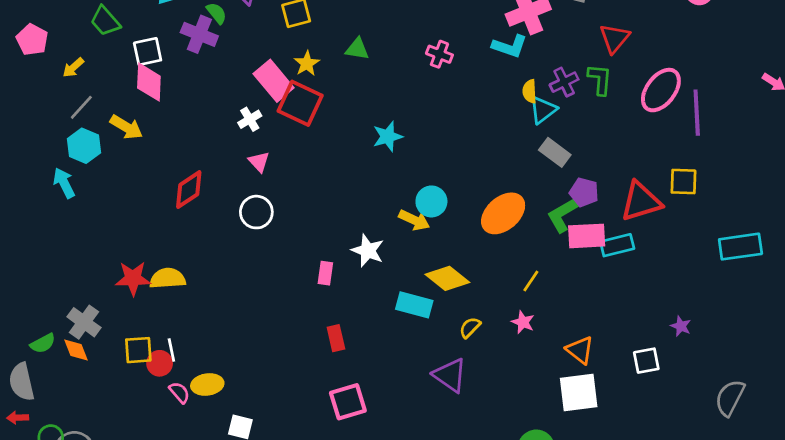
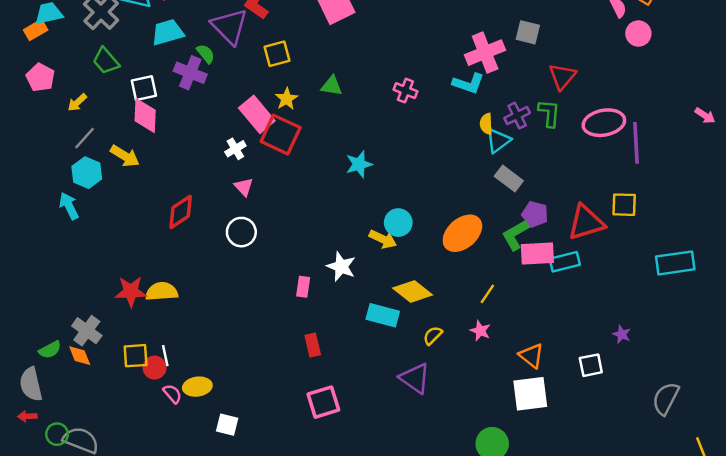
pink ellipse: (661, 90) -> (604, 123), turned 42

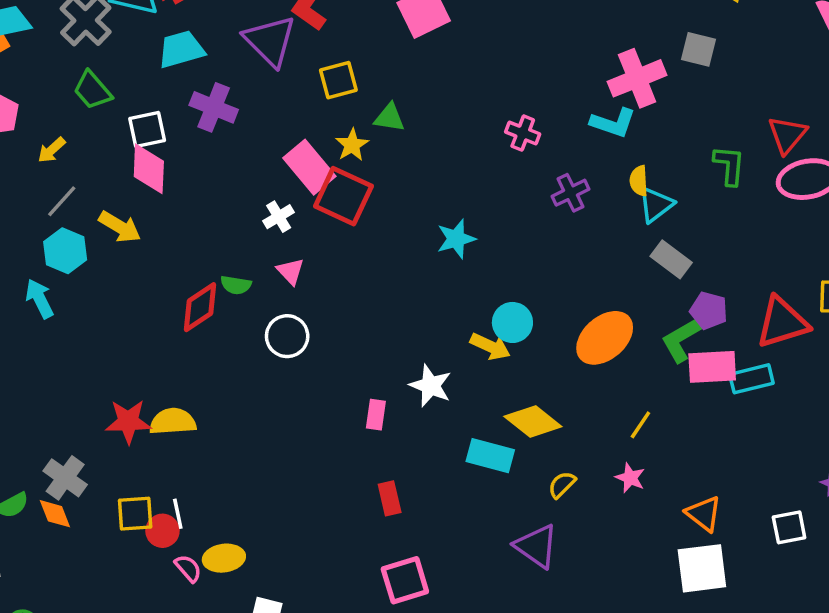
green semicircle: (206, 54) -> (236, 285), moved, turned 138
red triangle: (562, 76) -> (787, 135), moved
green triangle: (332, 86) -> (390, 118), moved
purple cross: (517, 116) -> (570, 193), moved

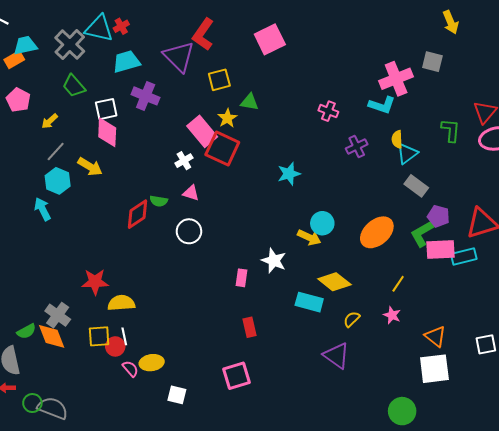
pink triangle: (291, 271) -> (191, 193), turned -30
yellow semicircle: (173, 421) -> (121, 303), moved
orange diamond: (55, 514) -> (52, 336), size x1.4
pink square: (405, 580) -> (236, 376), moved

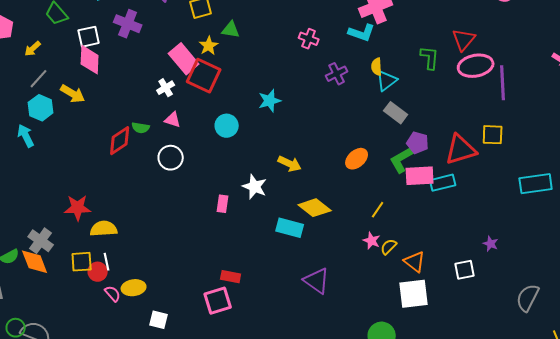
cyan circle: (322, 223) -> (227, 126), moved
orange ellipse: (377, 232) -> (357, 159), size x0.7
yellow semicircle: (352, 319) -> (389, 247), moved
red rectangle: (250, 327) -> (231, 277), moved, turned -66

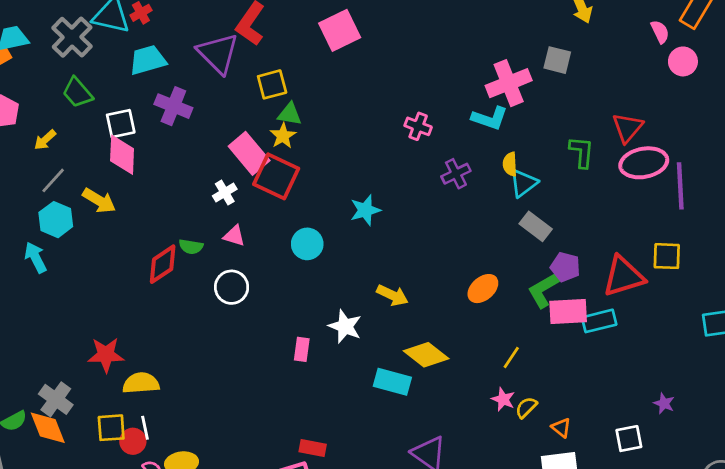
green triangle: (231, 30) -> (290, 114), moved
orange triangle: (415, 262) -> (561, 428), size x0.7

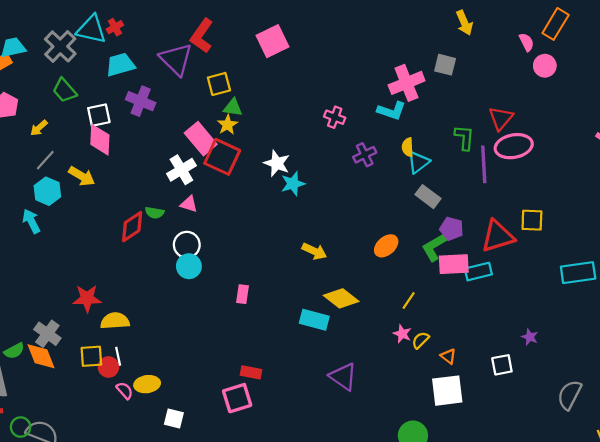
purple line: (680, 186) -> (484, 164), moved
white cross: (225, 193) -> (181, 170), size x1.5
cyan circle: (307, 244) -> (189, 266), moved
white star: (345, 326) -> (277, 163), moved

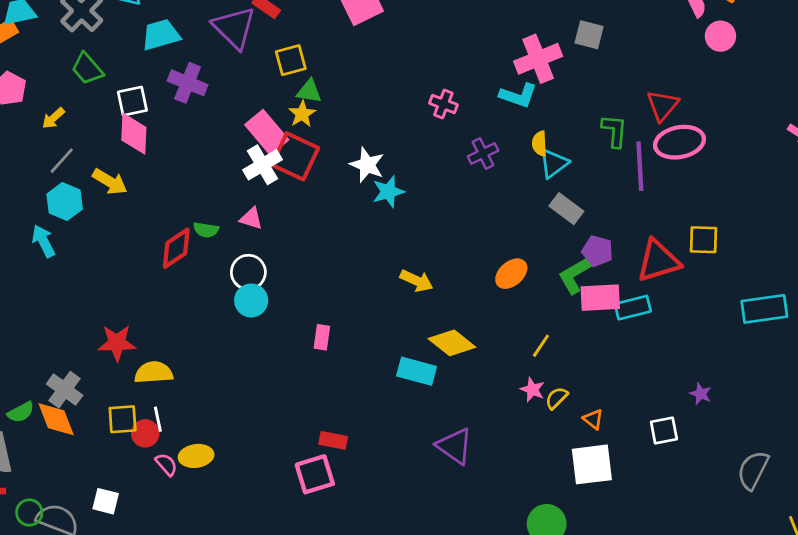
white cross: (181, 170) -> (262, 165), moved
white square: (174, 418) -> (106, 501), moved

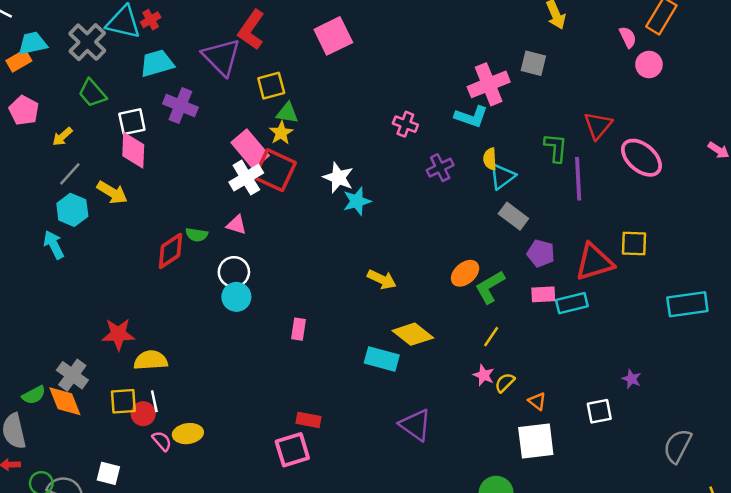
pink ellipse: (679, 142) -> (641, 158), moved, turned 51
green L-shape: (575, 275) -> (490, 287), moved
pink rectangle: (600, 298) -> (543, 294), size x0.7

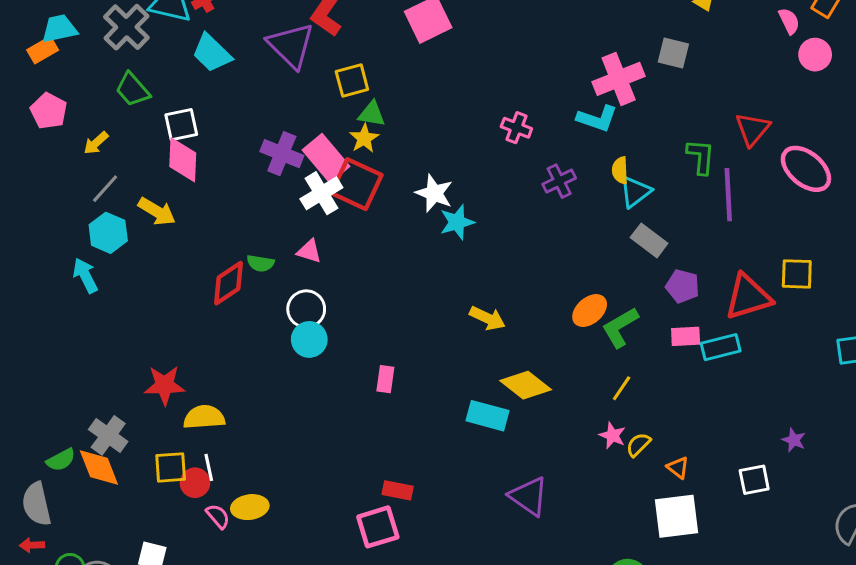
cyan trapezoid: (157, 63) -> (212, 53), turned -120
purple cross: (180, 105) -> (282, 154), moved

